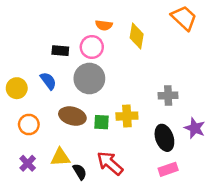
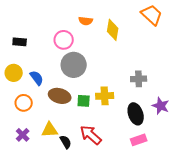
pink circle: (92, 47) -> (64, 40), moved
black rectangle: (60, 51) -> (20, 42), moved
blue semicircle: (48, 81) -> (37, 78), moved

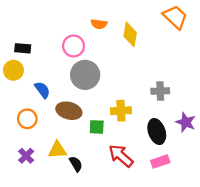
yellow circle: (14, 73) -> (13, 70), moved
green square: (84, 101) -> (97, 127), moved
red arrow: (91, 135) -> (121, 156), moved

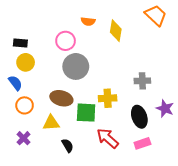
yellow circle: (13, 70) -> (26, 62), moved
blue semicircle: (42, 90) -> (15, 83), moved
green square: (97, 127) -> (86, 113), size x1.5
yellow triangle: (57, 150) -> (51, 123), moved

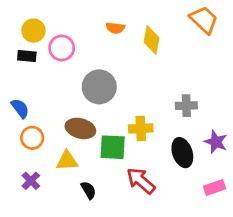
pink circle: (66, 41) -> (62, 48), moved
yellow circle: (26, 62) -> (33, 31), moved
pink rectangle: (142, 143) -> (215, 187), moved

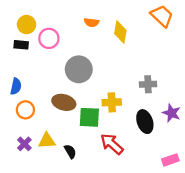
blue semicircle: (20, 108) -> (16, 86), turned 49
yellow triangle: (67, 161) -> (47, 141), moved
pink rectangle: (215, 187) -> (170, 160), moved

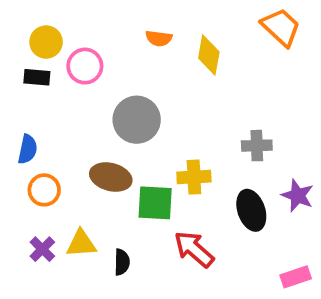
black semicircle: (70, 151) -> (122, 262), turned 32

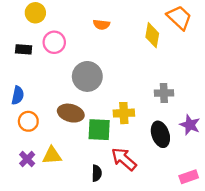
yellow circle: (46, 42) -> (35, 13), moved
yellow diamond: (209, 55) -> (152, 35), moved
black semicircle: (122, 262) -> (97, 173), moved

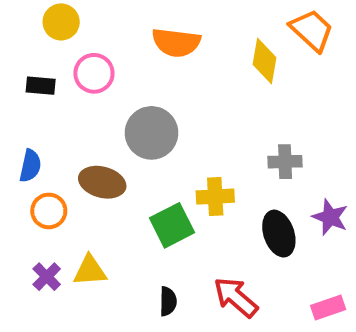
orange semicircle: (101, 25) -> (176, 43), size x1.6
brown ellipse: (71, 113) -> (102, 182), moved
green square: (99, 130) -> (172, 225), turned -30
red arrow: (124, 159) -> (236, 297), moved

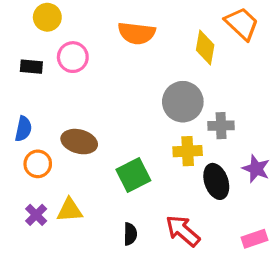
gray circle: (152, 133) -> (183, 102), moved
yellow cross: (215, 197) -> (188, 151), moved

